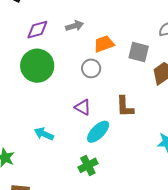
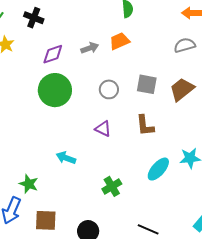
orange trapezoid: (104, 44) -> (119, 41), moved
gray square: (139, 52) -> (147, 84), moved
cyan ellipse: (98, 132) -> (158, 169), moved

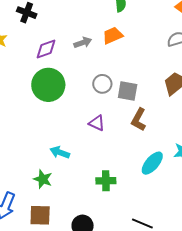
gray square: (147, 84) -> (128, 91), moved
brown L-shape: (145, 125) -> (139, 120), turned 35
green star: (29, 184) -> (43, 179), moved
green cross: (112, 186) -> (106, 181), turned 30

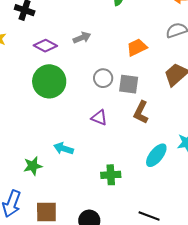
orange trapezoid: (113, 35) -> (137, 47), moved
purple diamond: (46, 49) -> (45, 46), turned 50
green star: (43, 179) -> (33, 166), moved, turned -30

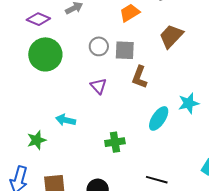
purple triangle: (99, 118) -> (98, 86), turned 30

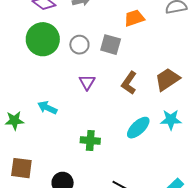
brown trapezoid: (171, 36) -> (167, 79), moved
gray circle: (99, 46) -> (79, 45), moved
gray square: (125, 50) -> (111, 45), moved

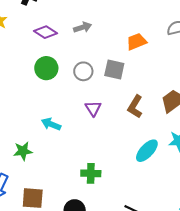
green circle: (43, 39) -> (46, 68), size x0.7
cyan arrow: (47, 108) -> (51, 124), moved
green cross: (90, 141) -> (91, 173), moved

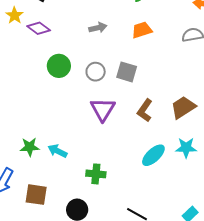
purple diamond: (46, 32) -> (39, 28), moved
orange trapezoid: (136, 42) -> (142, 30), moved
purple triangle: (93, 108) -> (103, 109), size x1.5
cyan arrow: (51, 124) -> (57, 151), moved

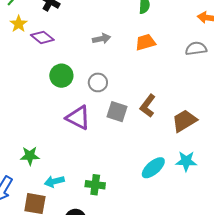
gray square: (127, 72) -> (117, 112), moved
purple triangle: (103, 109) -> (78, 118), moved, turned -36
brown L-shape: (145, 110) -> (148, 106), moved
cyan arrow: (57, 151) -> (54, 181), moved, turned -42

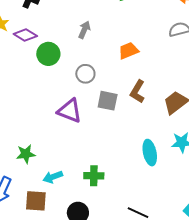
gray arrow: (102, 39) -> (84, 30), turned -48
orange trapezoid: (145, 42) -> (128, 51), moved
green circle: (61, 76) -> (48, 54), moved
cyan ellipse: (153, 168) -> (150, 153), turned -55

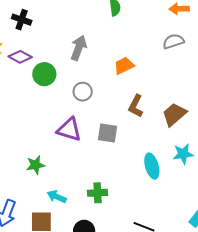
gray arrow: (84, 30) -> (79, 48), size x1.4
gray square: (108, 101) -> (107, 133), moved
green star: (26, 154) -> (35, 165), moved
cyan arrow: (53, 177) -> (57, 197), turned 48

